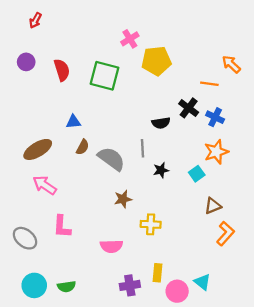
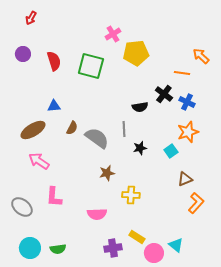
blue triangle: (73, 122) -> (54, 106), moved
yellow rectangle: (157, 273) -> (137, 237), turned -63

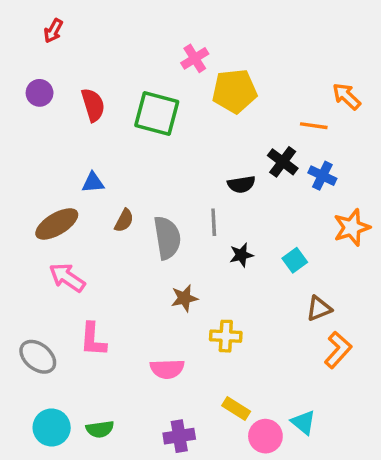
orange star: (188, 132) -> (352, 227), moved
gray semicircle: (97, 138) -> (167, 238), turned 45
purple cross: (113, 248) -> (179, 436), moved

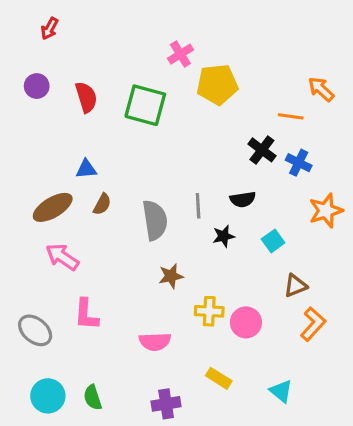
black semicircle: (241, 184) -> (243, 199), moved
brown semicircle: (124, 221) -> (102, 204), moved
green semicircle: (100, 429) -> (93, 397), turned 80
pink circle: (265, 436) -> (246, 322), moved

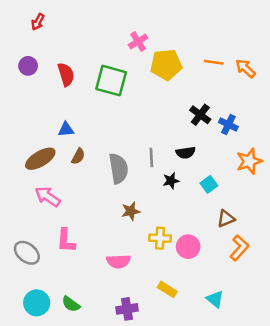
orange line: (291, 116) -> (214, 62), moved
green semicircle: (93, 397) -> (71, 304), turned -36

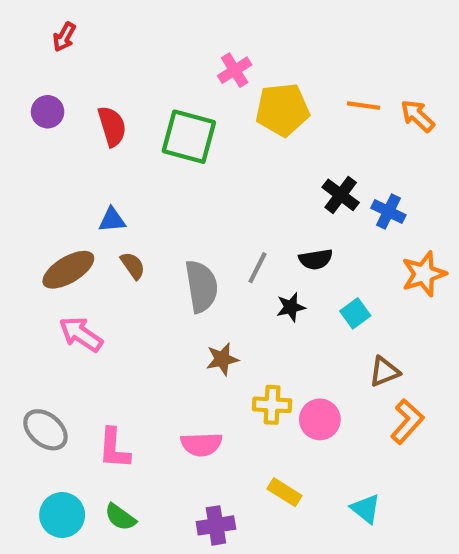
brown semicircle: (78, 156) -> (133, 266), turned -63
gray line: (151, 158) -> (257, 268), turned 30
pink L-shape: (66, 241) -> (114, 448), moved

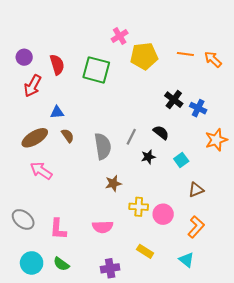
red arrow: (64, 37) -> (33, 86), moved, size x1.5
black semicircle: (316, 259) -> (161, 132), turned -133
orange L-shape: (407, 421) -> (196, 227), moved

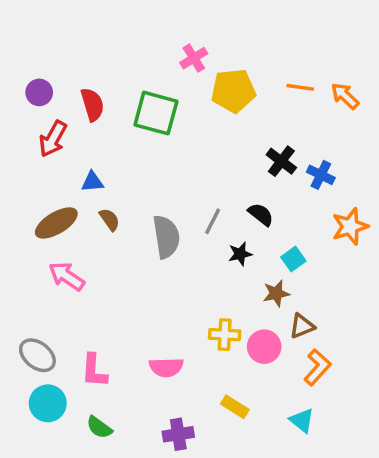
brown star: (113, 183) -> (276, 293), moved
brown triangle: (196, 190) -> (302, 326), moved
cyan circle: (32, 263) -> (48, 403), moved

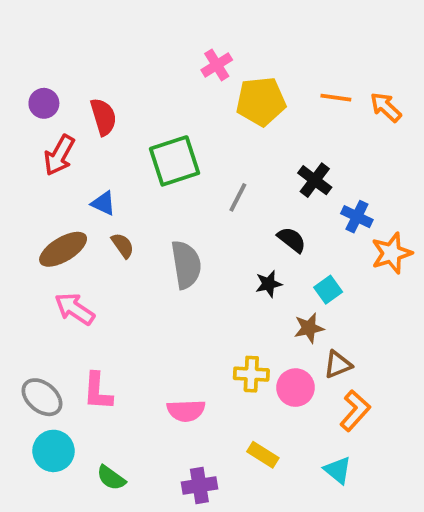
green square: (156, 113) -> (174, 161), moved, turned -33
blue cross: (321, 175) -> (357, 217), moved
blue triangle: (92, 182) -> (103, 203), turned 30
gray line: (213, 221) -> (238, 197), moved
pink L-shape: (94, 371) -> (98, 391), moved

